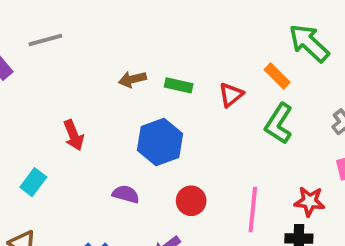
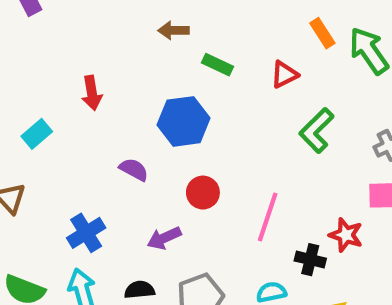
orange rectangle: (277, 76) -> (322, 33), moved
brown arrow: (132, 79) -> (174, 30), moved
red triangle: (231, 95) -> (284, 74), moved
red star: (309, 201) -> (346, 235), moved

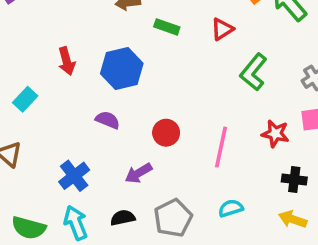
blue hexagon: (184, 121) -> (122, 68), moved
red star: (346, 235) -> (275, 134), moved
black cross: (310, 260) -> (294, 179), moved

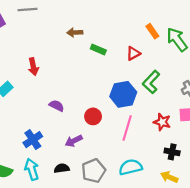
blue hexagon: (122, 68) -> (123, 94), moved
cyan semicircle: (231, 208) -> (131, 167), size x1.5

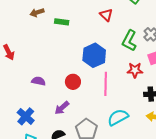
red triangle: (133, 53) -> (106, 15), moved, turned -32
green L-shape: (151, 82) -> (129, 41), moved

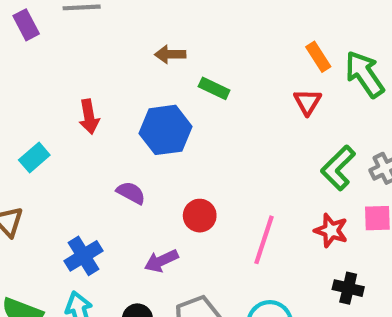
blue hexagon: (94, 55) -> (166, 130), moved

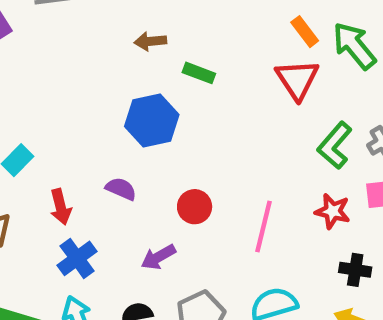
red triangle: (307, 102) -> (297, 79), size x1.5
red arrow: (89, 117) -> (61, 207), moved

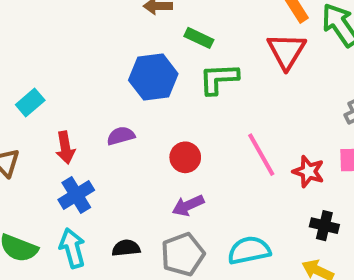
green L-shape: (335, 145) -> (219, 79), moved, turned 42
purple semicircle: (121, 189) -> (121, 136), turned -44
pink line: (264, 227) -> (261, 155), moved, turned -48
purple arrow: (158, 257) -> (188, 205), moved

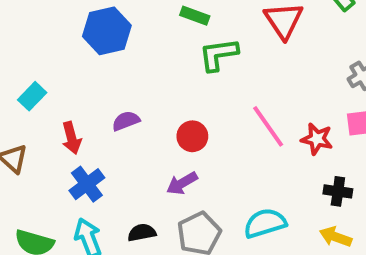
blue hexagon: (153, 77) -> (107, 31), moved
purple arrow: (188, 205) -> (182, 183), moved

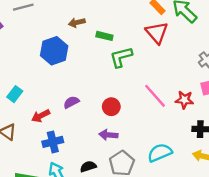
red arrow: (72, 138) -> (41, 116), turned 84
purple arrow: (182, 183) -> (108, 135), turned 42
blue cross: (87, 184) -> (53, 142), turned 30

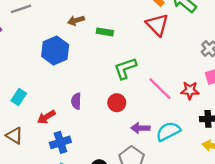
green L-shape: (121, 57) -> (125, 68), moved
purple semicircle: (71, 102) -> (76, 101), turned -56
purple arrow: (108, 135) -> (140, 128), moved
cyan semicircle: (160, 153) -> (168, 131), moved

